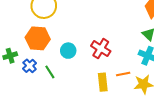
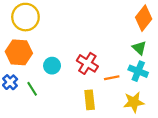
orange line: (123, 74) -> (112, 78), moved

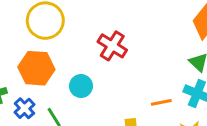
red cross: (87, 63) -> (112, 46), moved

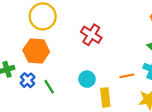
cyan circle: (81, 86) -> (87, 79), moved

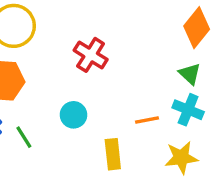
cyan circle: (87, 79) -> (73, 115), moved

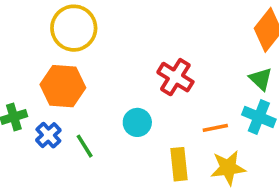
red cross: (91, 55) -> (175, 77), moved
yellow star: (181, 158) -> (228, 168), moved

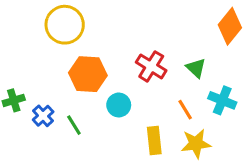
green triangle: (261, 79) -> (196, 68), moved
orange hexagon: (63, 86) -> (88, 74), moved
orange line: (215, 128) -> (185, 110), turned 70

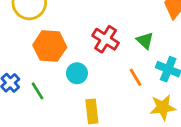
yellow rectangle: (154, 141) -> (92, 111), moved
yellow star: (196, 144) -> (163, 107), moved

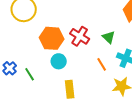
orange hexagon: (50, 46) -> (52, 38), moved

